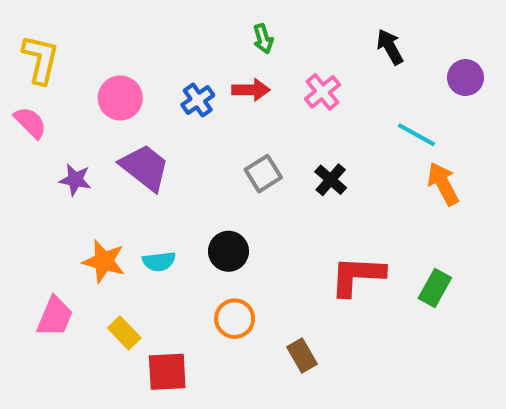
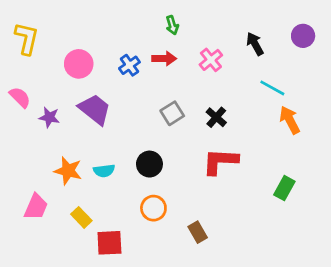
black arrow: (390, 47) -> (255, 44), moved
purple circle: (465, 78) -> (303, 36), moved
pink semicircle: (30, 123) -> (20, 97), moved
red L-shape: (357, 276) -> (220, 161), moved

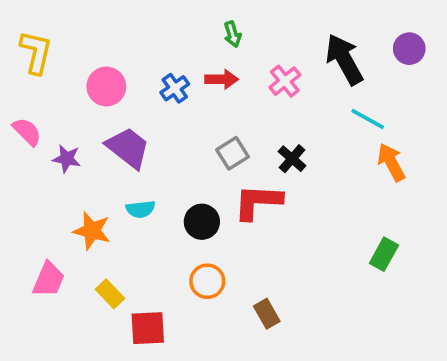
black arrow: (255, 44) -> (344, 59), size x1.6
red L-shape: (220, 161) -> (258, 202), moved
cyan semicircle: (104, 171) -> (141, 209), moved

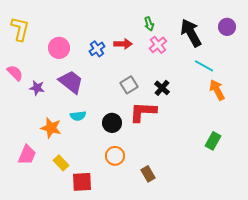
green arrow: (233, 34) -> (149, 24), moved

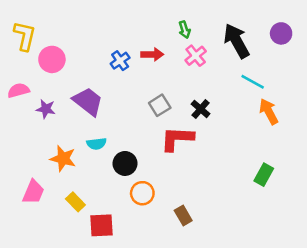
pink circle: (59, 48) -> (52, 59), moved
pink semicircle: (15, 73) -> (18, 90), turned -60
black circle: (112, 123) -> (125, 163), moved

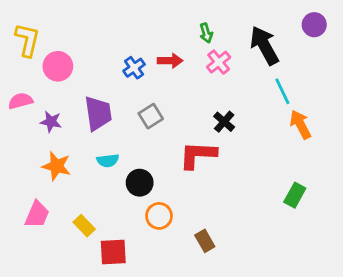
purple circle: (281, 33) -> (314, 25), moved
cyan line: (253, 82) -> (282, 91), turned 35
purple trapezoid: (88, 102) -> (98, 113), turned 44
gray square: (160, 105) -> (151, 116), moved
orange star: (63, 159) -> (56, 166), moved

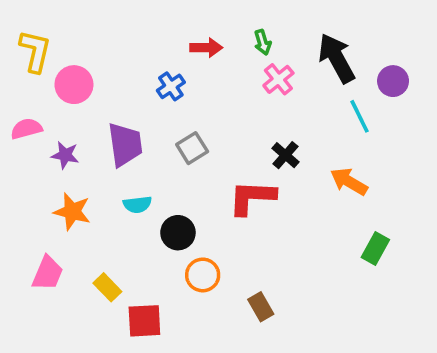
purple circle: (314, 25) -> (393, 81), moved
red arrow: (170, 61) -> (206, 48), moved
orange arrow: (300, 124) -> (349, 182), moved, turned -32

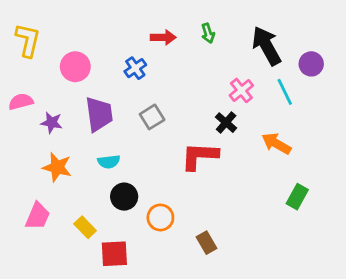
pink cross: (278, 79) -> (241, 90), moved
pink circle: (74, 85) -> (75, 67), moved
black circle: (178, 233) -> (124, 197), moved

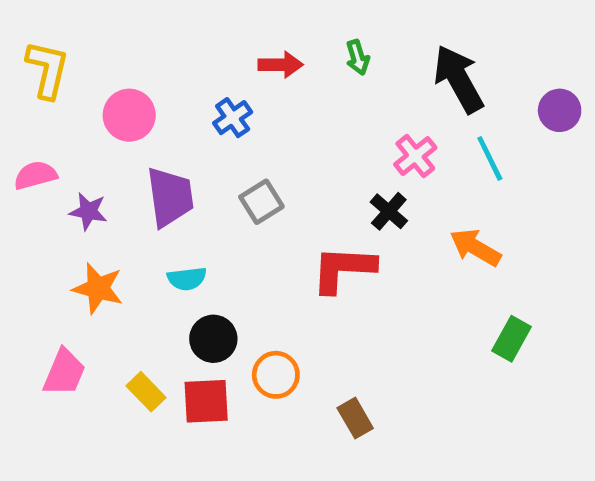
purple circle: (311, 64) -> (560, 110), moved
red square: (114, 254) -> (206, 401), moved

